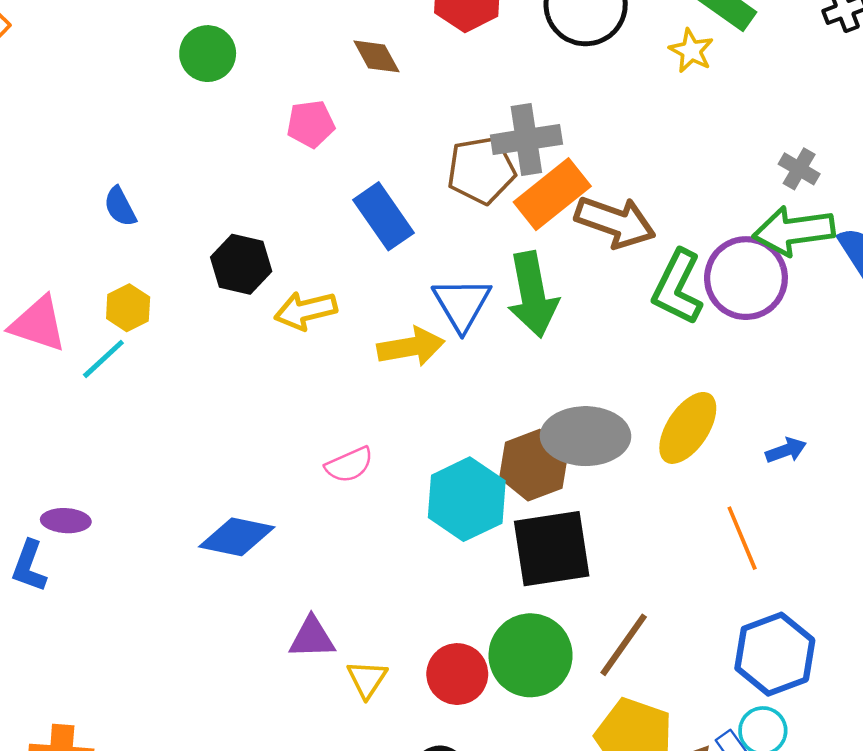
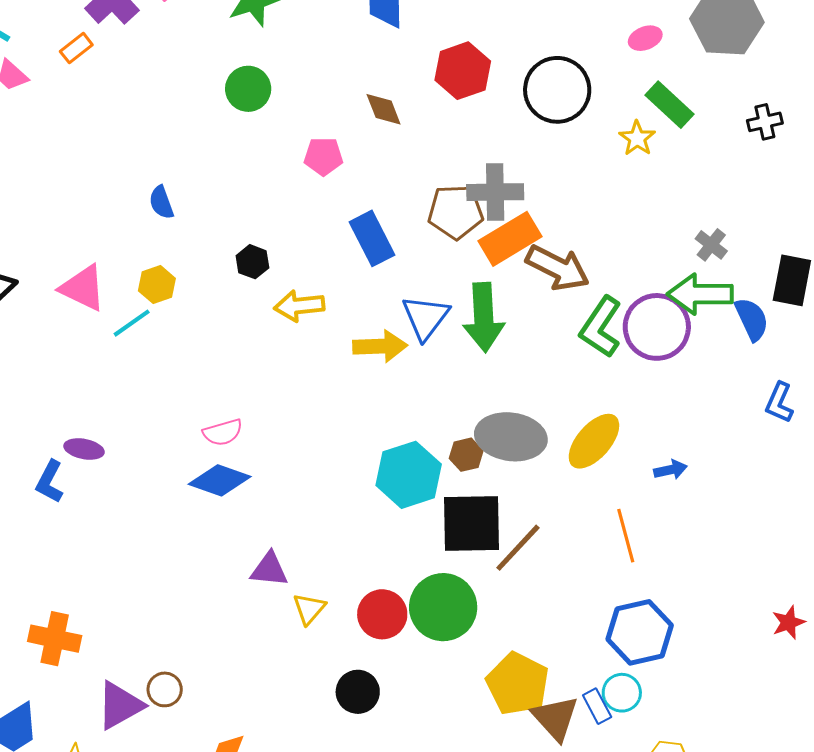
black hexagon: (241, 264) -> (252, 262), size x0.7
pink semicircle: (349, 465) -> (223, 432), moved
brown hexagon: (534, 465) -> (466, 455), size x0.6
brown line: (624, 645) -> (518, 548), moved

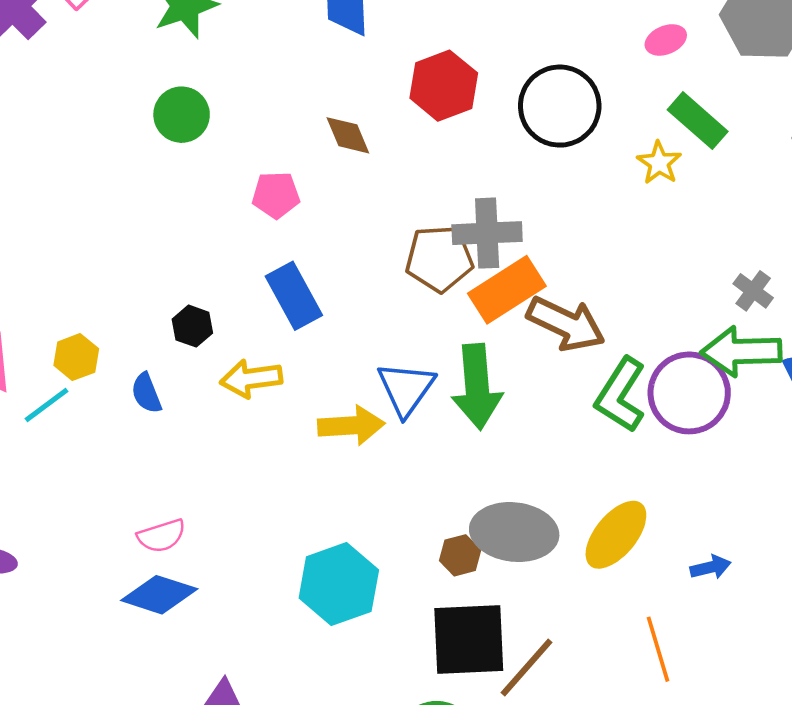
blue semicircle: (161, 202) -> (146, 393), moved
blue rectangle: (372, 238) -> (294, 296), moved
cyan hexagon: (409, 475) -> (339, 584), moved

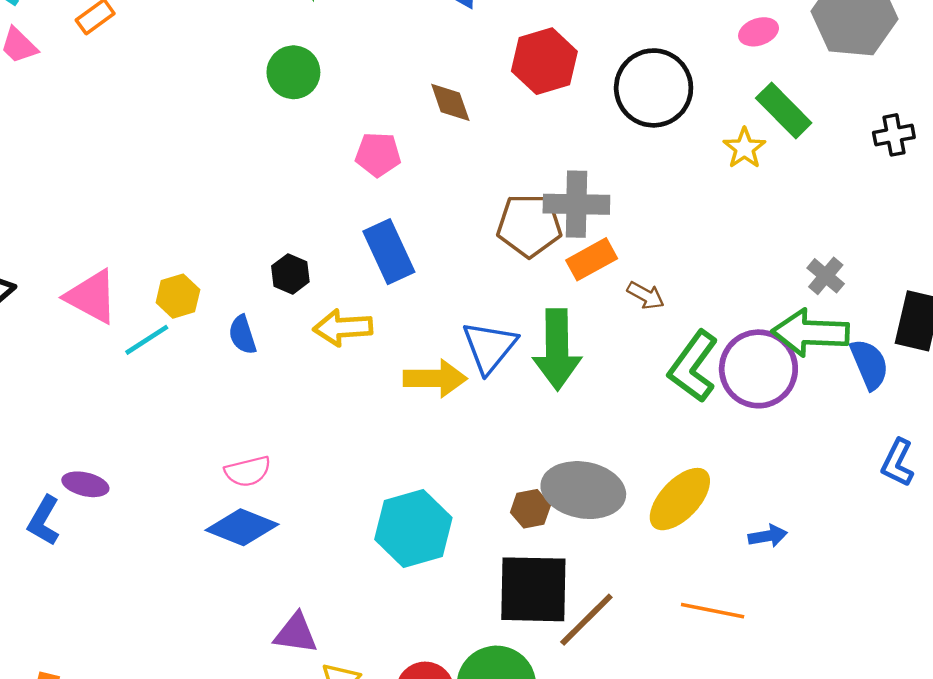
orange rectangle: (507, 290) -> (592, 259), size x0.7
brown arrow: (566, 324) -> (646, 295), size x0.5
orange line: (658, 649) -> (713, 611), turned -66

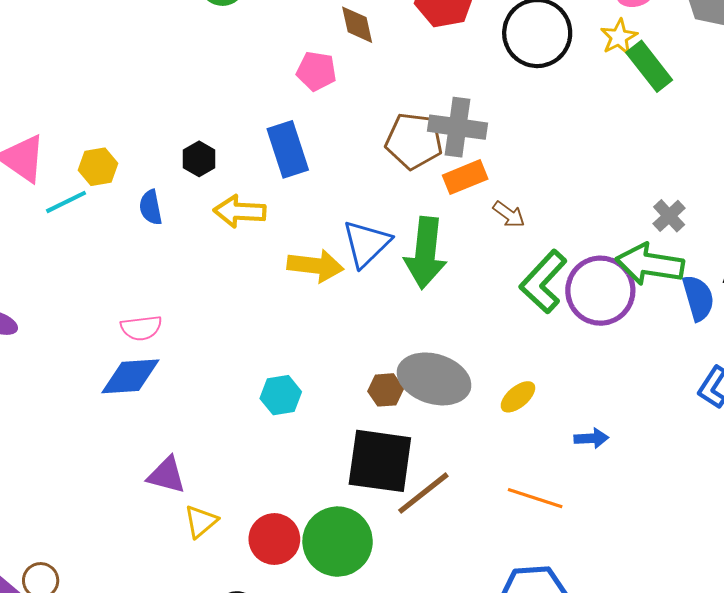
yellow star: (744, 148) -> (619, 37), moved
pink pentagon: (378, 155) -> (316, 71), moved
yellow ellipse: (680, 499) -> (518, 397), size x0.6
blue diamond: (242, 527) -> (130, 376), turned -32
cyan hexagon: (413, 528) -> (281, 395), size x0.6

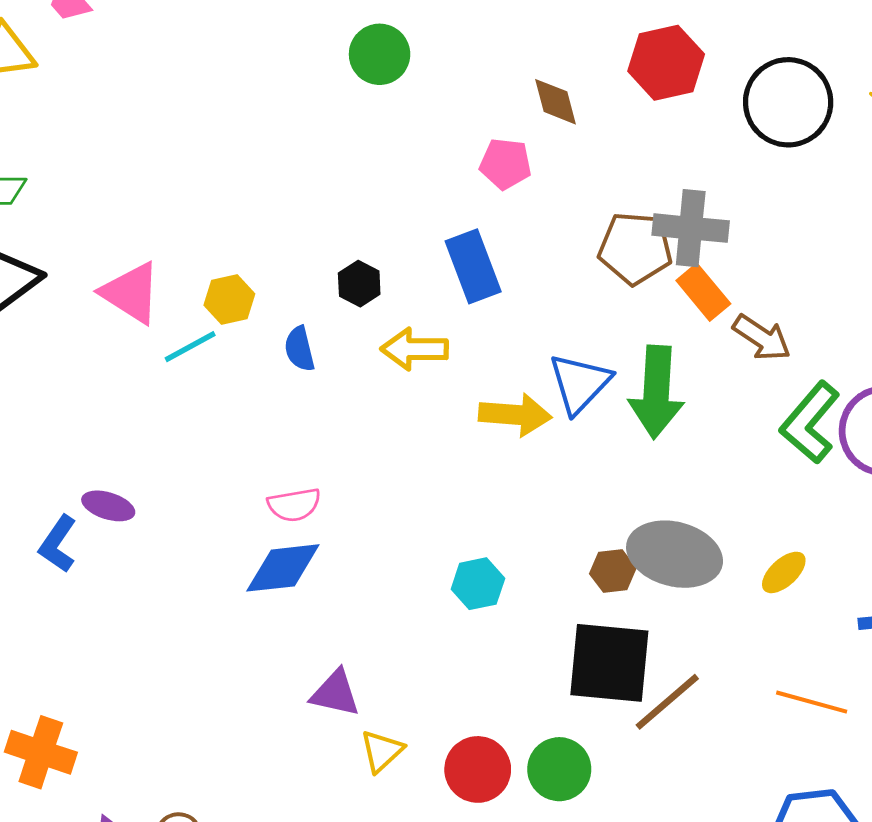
orange rectangle: (465, 177) -> (703, 292), turned 75
brown arrow: (509, 214) -> (762, 338), size x1.4
green circle: (338, 542) -> (559, 769), size x0.7

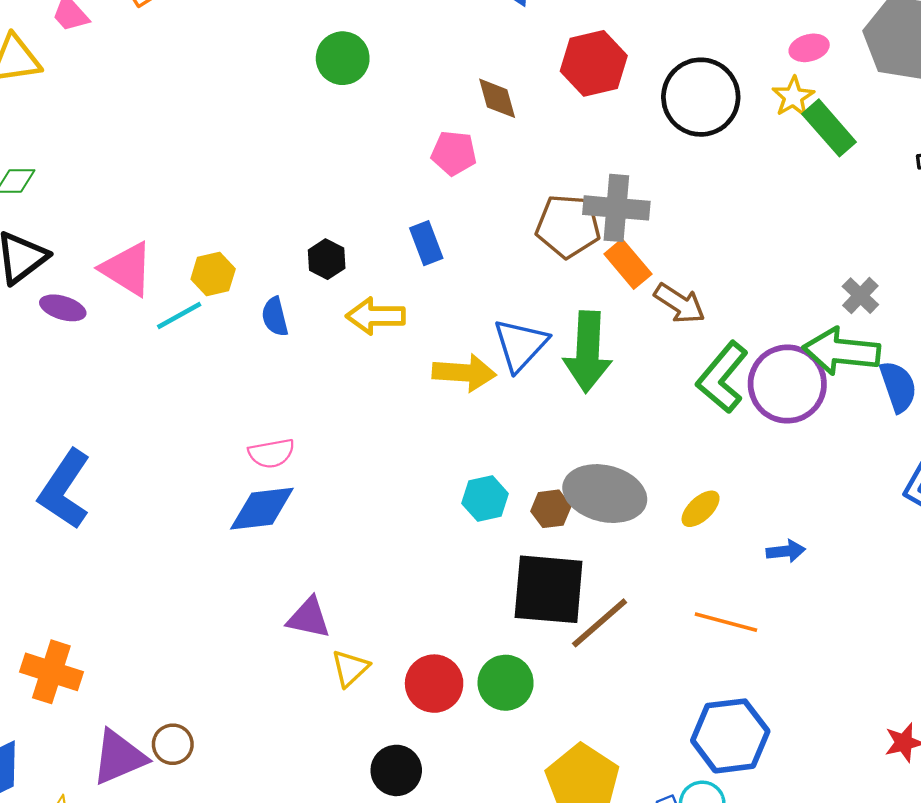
blue rectangle: (473, 266) -> (426, 243), size x0.7
purple ellipse: (108, 506) -> (63, 308), moved
blue L-shape: (58, 544) -> (65, 489), size x1.6
cyan hexagon: (478, 584) -> (485, 498), moved

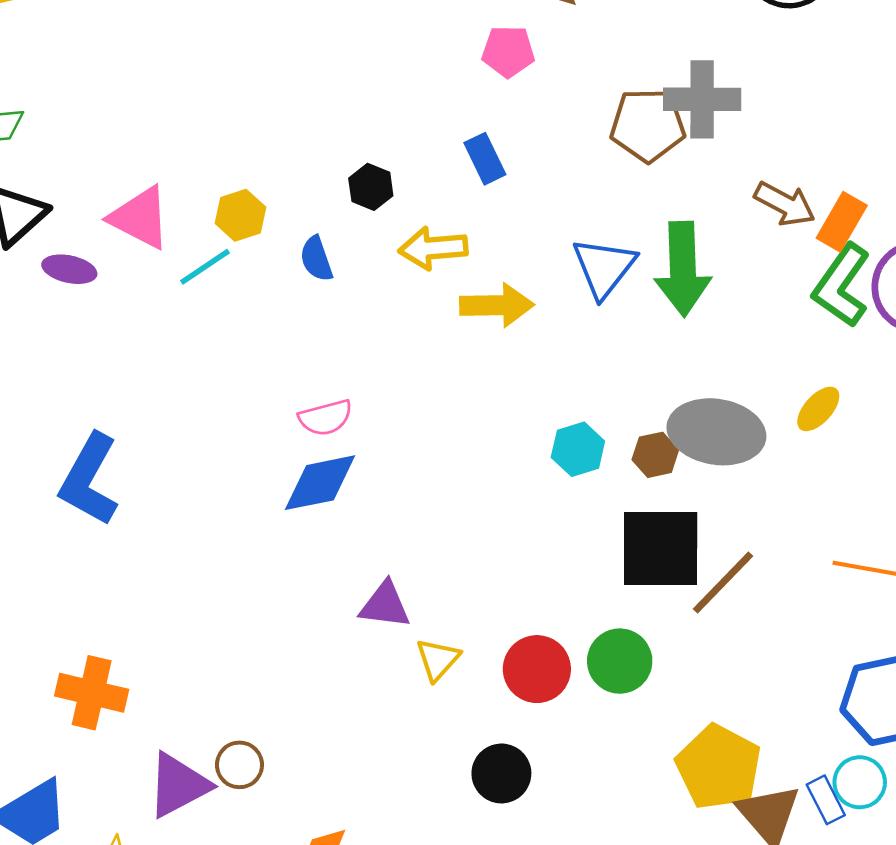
orange rectangle: (628, 264) -> (842, 222), moved, turned 75
yellow arrow: (464, 373) -> (497, 305), moved
yellow ellipse: (701, 509) -> (818, 409), moved

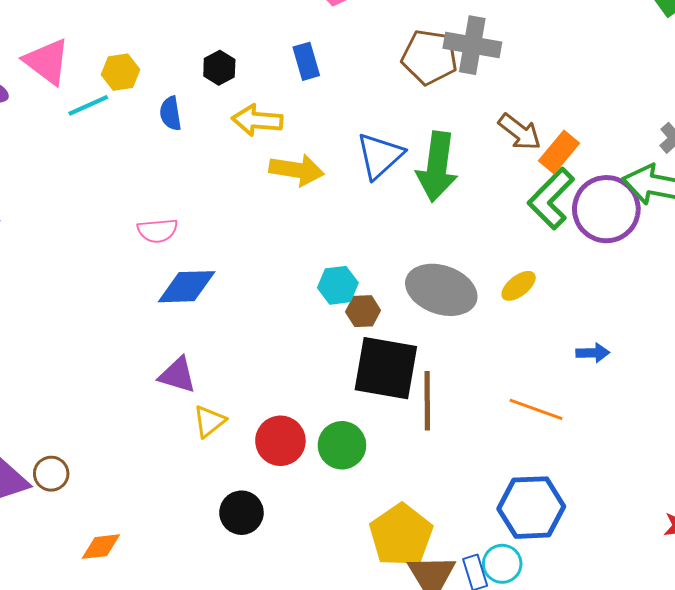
brown hexagon: (655, 455) -> (363, 311), moved
blue diamond: (320, 483) -> (187, 287), moved
brown line: (723, 583) -> (427, 401), turned -54

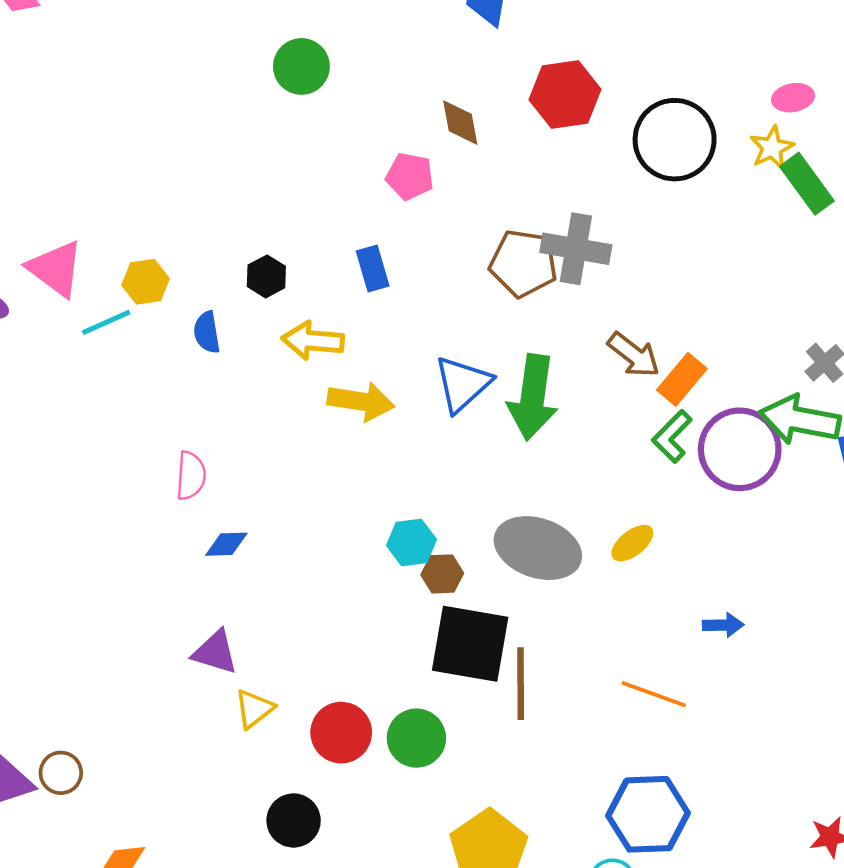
green L-shape: (551, 199) -> (672, 436), size x0.7
pink semicircle: (157, 231) -> (191, 476), turned -81
blue diamond: (187, 287) -> (226, 544), size x0.6

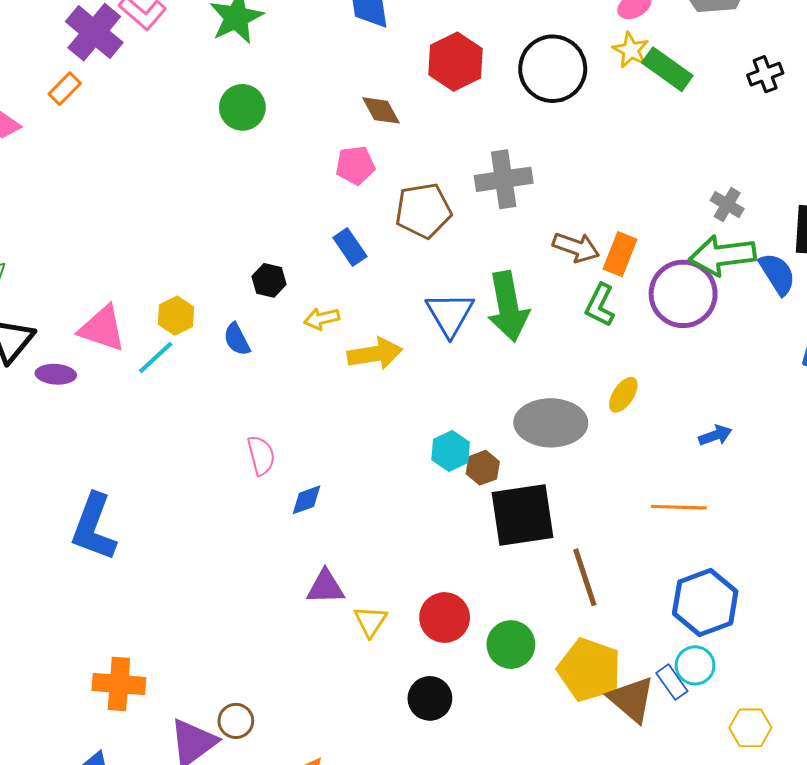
brown pentagon: (523, 263) -> (423, 211), moved
yellow arrow: (313, 341) -> (322, 319), size x0.7
green L-shape: (672, 436) -> (600, 305), moved
brown line: (521, 684) -> (585, 577), moved
green circle: (416, 738) -> (511, 645), moved

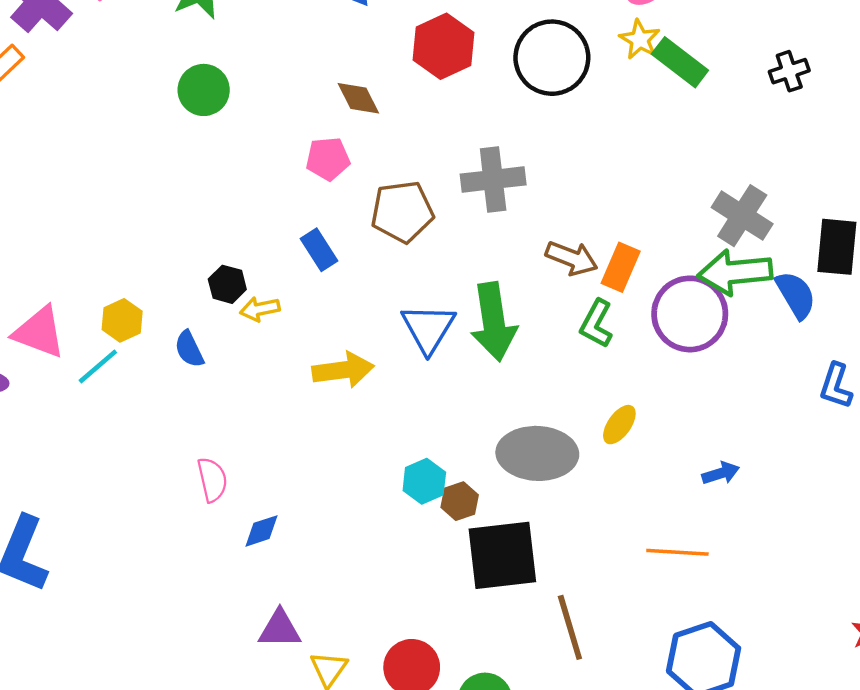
gray cross: (727, 205) -> (742, 216), size x1.6
yellow arrow: (322, 319) -> (260, 309), moved

